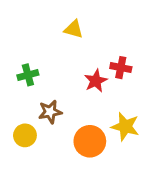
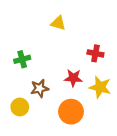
red star: (96, 81) -> (73, 78), moved, turned 30
yellow star: (125, 127) -> (100, 87), moved

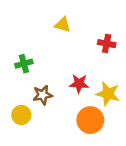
red cross: (95, 53) -> (107, 44), moved
orange circle: (71, 112) -> (90, 120), moved

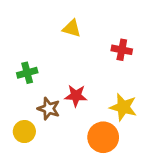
red star: (79, 84) -> (76, 96), moved
brown star: (43, 95) -> (49, 109), turned 30

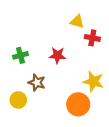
yellow triangle: (72, 28) -> (77, 22), moved
red star: (76, 96) -> (57, 55), moved

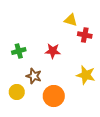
orange circle: (78, 104) -> (54, 96), moved

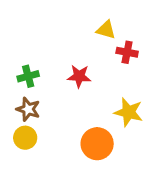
brown star: (34, 76) -> (28, 109), moved
orange circle: (54, 96) -> (97, 144), moved

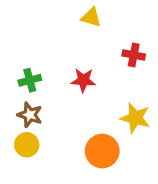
yellow triangle: (106, 30) -> (91, 17), moved

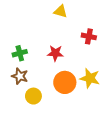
yellow circle: (27, 145) -> (33, 96), moved
orange circle: (102, 151) -> (65, 82), moved

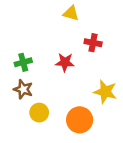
red cross: (89, 36) -> (93, 43), moved
orange circle: (65, 82) -> (80, 120), moved

